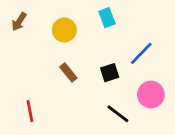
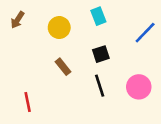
blue line: (141, 53) -> (145, 33), moved
black square: (110, 73) -> (101, 54), moved
black line: (118, 114) -> (100, 86), moved, turned 35

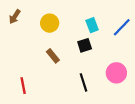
cyan rectangle: (98, 16) -> (92, 25), moved
black line: (100, 86) -> (84, 82), moved

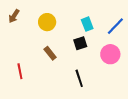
pink circle: (116, 73) -> (110, 54), moved
red line: (23, 86) -> (20, 71), moved

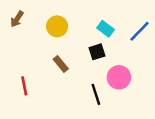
cyan rectangle: (87, 24) -> (106, 29), turned -32
pink circle: (110, 54) -> (119, 77), moved

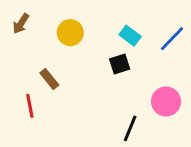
brown rectangle: (61, 64) -> (49, 79), moved
pink circle: (119, 77) -> (166, 101), moved
black line: (96, 94) -> (130, 128), moved, turned 40

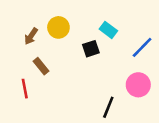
brown arrow: (21, 24) -> (31, 36), moved
blue line: (172, 39) -> (142, 47), moved
black square: (120, 64) -> (91, 49), moved

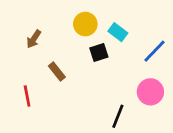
yellow circle: (58, 27) -> (85, 24), moved
brown rectangle: (41, 66) -> (57, 72), moved

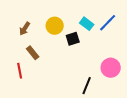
yellow circle: (85, 24) -> (55, 26), moved
blue line: (154, 51) -> (108, 23), moved
brown rectangle: (57, 72) -> (33, 53), moved

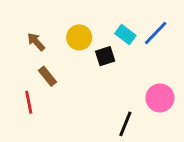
brown arrow: (25, 29) -> (36, 42), turned 104

